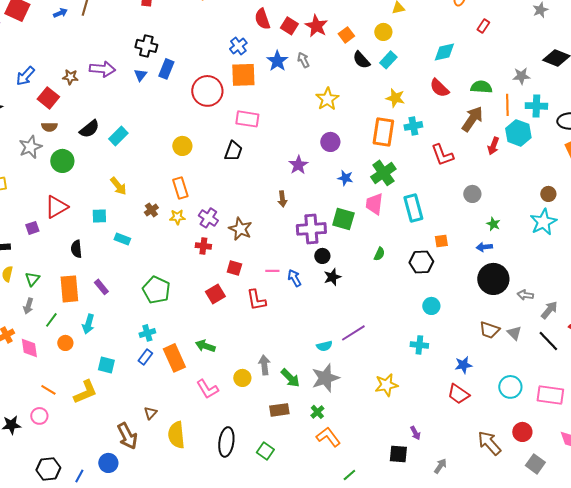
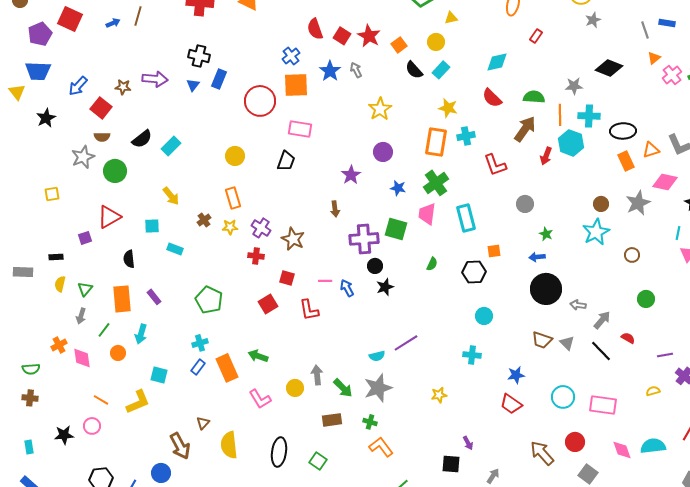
yellow star: (386, 385) -> (439, 395), size x0.7
green cross: (317, 412) -> (370, 422), turned -32

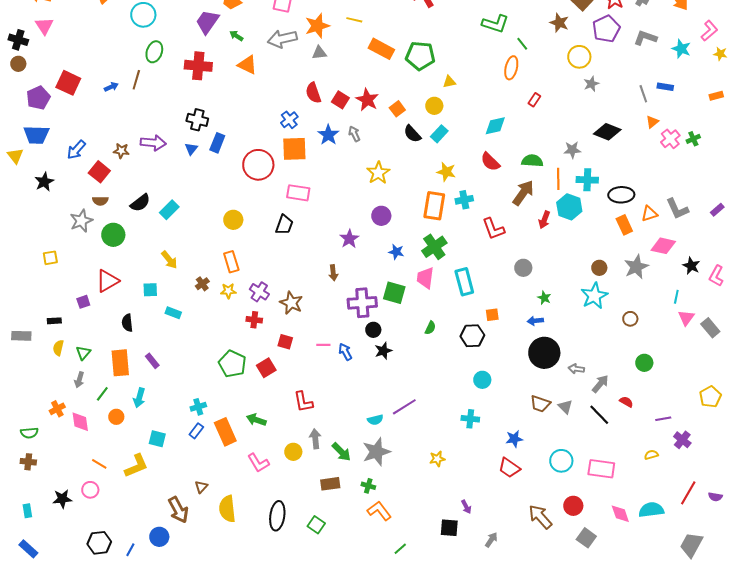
green pentagon: (209, 300) -> (232, 364), moved
red L-shape: (309, 310) -> (303, 402), moved

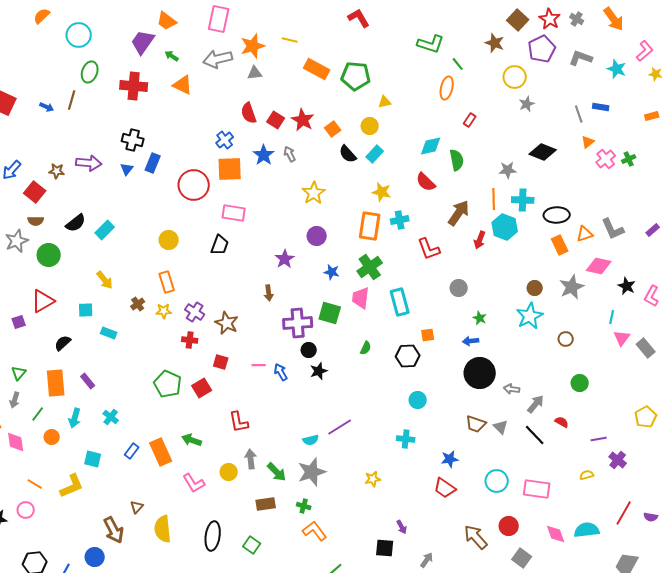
blue arrow: (111, 87) -> (47, 107), turned 48
green semicircle: (532, 161) -> (457, 160), moved, turned 75
black semicircle: (127, 323) -> (63, 343), turned 54
cyan cross: (198, 407) -> (111, 417), moved, turned -35

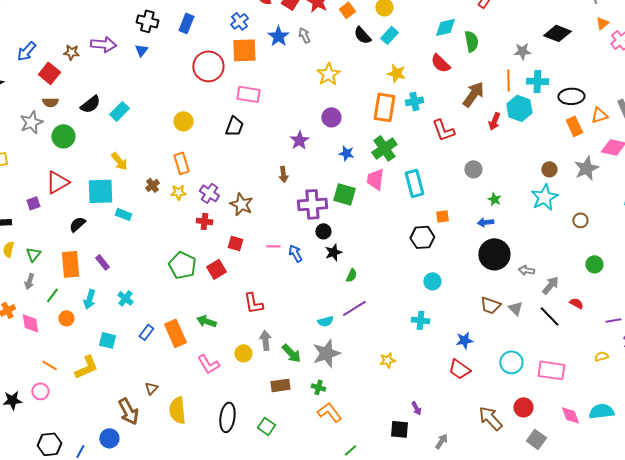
blue rectangle: (153, 163) -> (186, 23), moved
cyan square: (86, 310) -> (100, 191), size x1.8
green semicircle: (366, 348) -> (351, 275), moved

